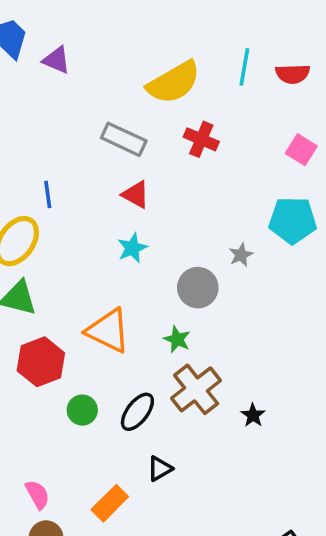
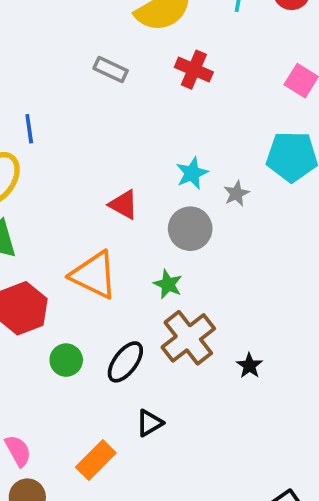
gray rectangle: (124, 139) -> (111, 70), size x0.7
red triangle: (136, 195) -> (124, 205), moved
cyan star: (132, 248) -> (192, 173), moved

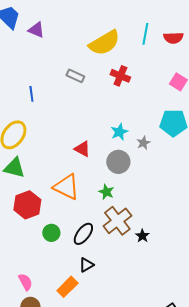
blue line: (29, 129) -> (31, 94), moved
black star: (249, 366) -> (142, 236), moved
black triangle: (149, 423) -> (86, 265), moved

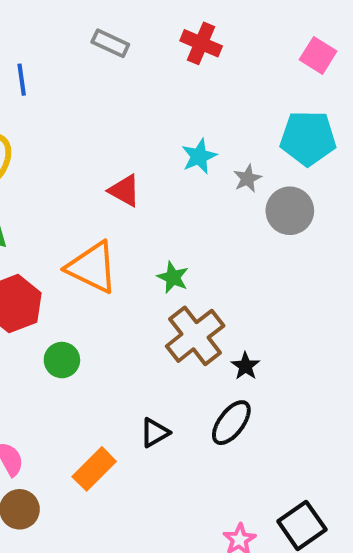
gray circle: (118, 162) -> (290, 211), moved
black ellipse: (83, 234) -> (231, 423), moved
black triangle: (86, 265) -> (155, 433), moved

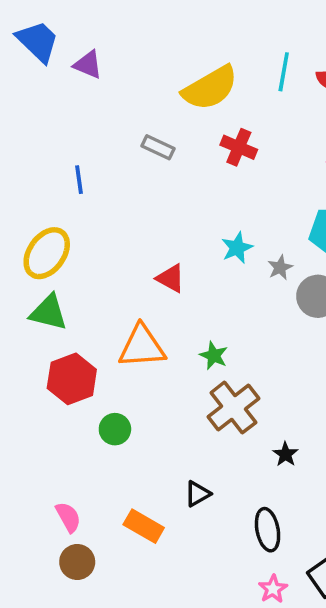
orange triangle: (92, 267) -> (142, 347), turned -30
black star: (245, 366) -> (285, 454), moved
black ellipse: (231, 423) -> (268, 530), moved, turned -48
orange rectangle: (94, 469) -> (144, 526), turned 75

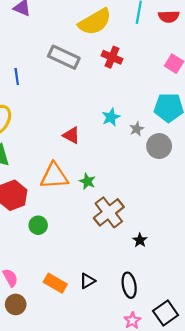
gray rectangle: (158, 147) -> (64, 57), size x1.6
green star: (214, 356) -> (87, 181), moved
black triangle: (198, 494) -> (87, 281), moved

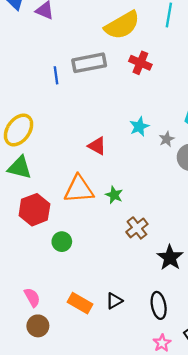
gray rectangle: (64, 57) -> (89, 63), turned -36
blue line: (17, 76) -> (56, 75), moved
brown cross: (109, 212) -> (137, 228), size x0.7
black star: (140, 240) -> (170, 258), size x1.6

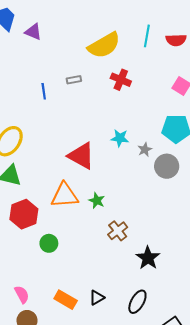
gray rectangle: (89, 63) -> (74, 80), size x0.5
cyan star: (139, 127) -> (120, 138), turned 30
red triangle: (97, 146) -> (81, 156), size x1.6
black ellipse: (159, 305) -> (137, 302), turned 40

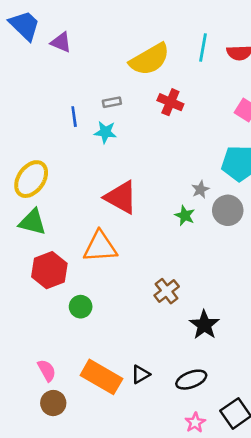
cyan star: (120, 138) -> (105, 132), moved
green star: (97, 201) -> (185, 216), moved
orange rectangle: (66, 300) -> (101, 377), size x1.4
black ellipse: (137, 302) -> (191, 380), turned 40

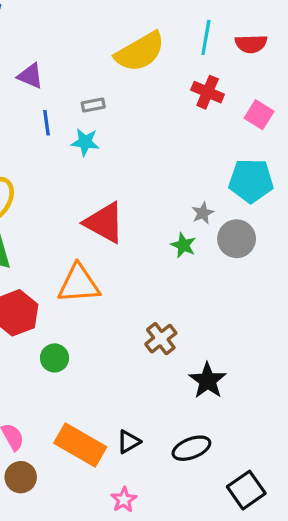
purple triangle: (61, 42) -> (30, 76), moved
red cross: (170, 102) -> (208, 92), moved
pink star: (195, 423) -> (124, 500), moved

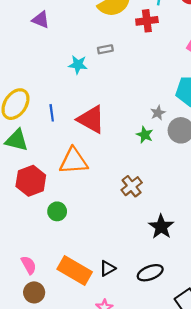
red cross: (208, 92) -> (147, 21), moved, turned -30
gray rectangle: (93, 105) -> (105, 49), moved
blue line: (46, 123) -> (52, 113), moved
brown cross: (161, 339) -> (132, 186), moved

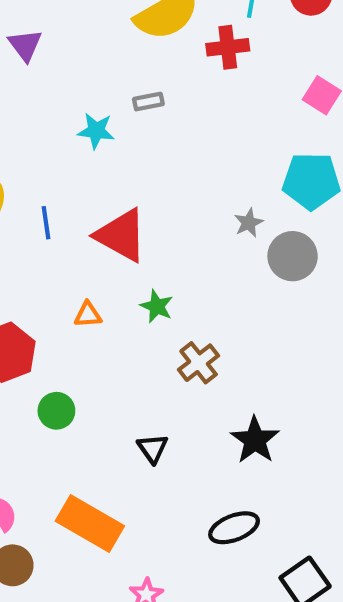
purple triangle: (41, 20) -> (25, 45), turned 30
green star: (145, 135) -> (157, 306), moved
orange triangle: (74, 161) -> (88, 315), size x0.5
black triangle: (107, 268) -> (153, 448), moved, turned -35

